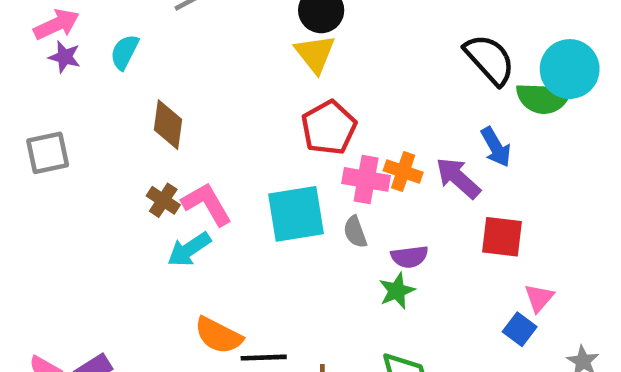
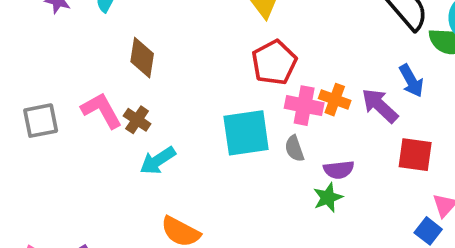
gray square: (48, 153) -> (41, 121), moved
pink L-shape: (207, 204) -> (102, 110), moved

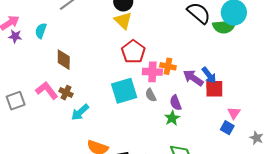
blue arrow: (411, 81) -> (209, 75), moved
purple arrow: (380, 106) -> (193, 78), moved
purple semicircle: (339, 170) -> (176, 103), turned 84

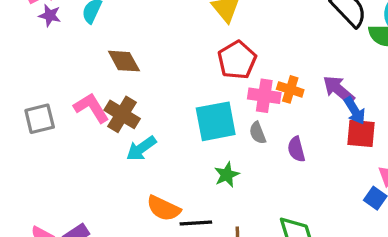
brown diamond: (64, 60) -> (124, 61), turned -35
purple arrow: (193, 78) -> (339, 90), moved
brown cross: (66, 93) -> (122, 114), size x1.5
green star: (172, 118) -> (227, 175), moved

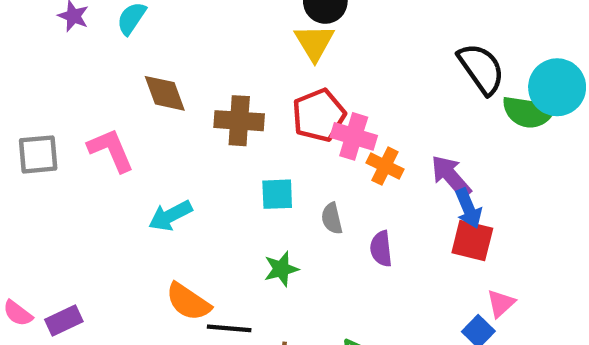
pink cross: (264, 96) -> (354, 136), moved
brown cross: (122, 114) -> (239, 121), moved, turned -36
cyan square: (216, 121) -> (277, 194), size x0.6

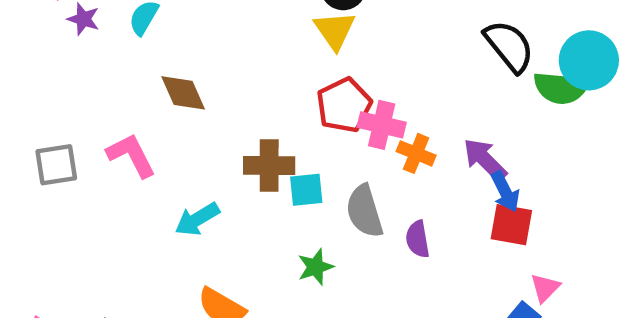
brown cross: (239, 121) -> (269, 166), moved
gray semicircle: (332, 218) -> (365, 211), size x1.6

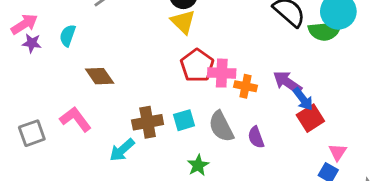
brown cross: (269, 166) -> (148, 122), moved
red square: (511, 225) -> (310, 118), turned -32

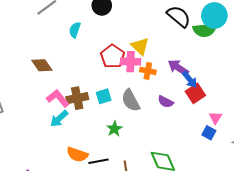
yellow triangle: (183, 22) -> (140, 46), moved
cyan semicircle: (68, 36) -> (75, 30), moved
pink L-shape: (76, 119) -> (58, 98), moved
purple semicircle: (256, 137) -> (166, 102), moved, turned -42

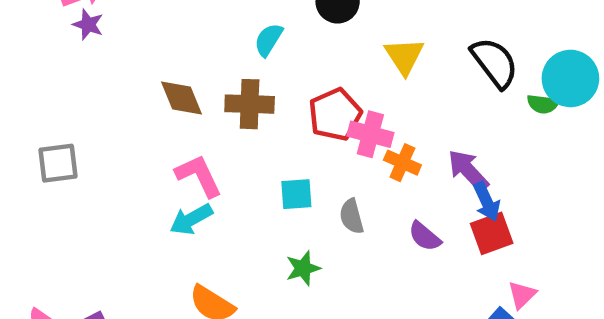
green semicircle: (205, 30) -> (543, 104), size x0.6
yellow triangle: (140, 46) -> (404, 56), moved
brown cross: (77, 98) -> (250, 104), moved
gray semicircle: (131, 100) -> (352, 216), size x0.7

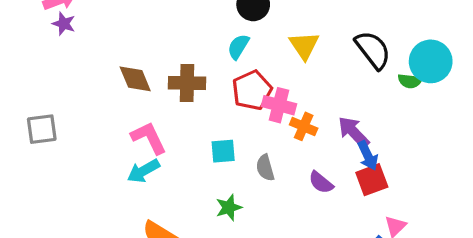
cyan semicircle: (268, 40) -> (238, 47), moved

